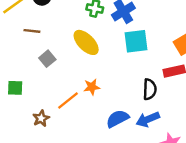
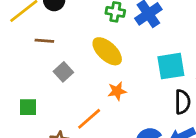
cyan square: (136, 41) -> (171, 66), moved
orange star: (92, 87) -> (117, 91), moved

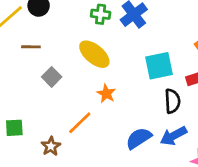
orange star: (117, 91) -> (106, 94), turned -30
green square: (28, 107) -> (14, 128), moved

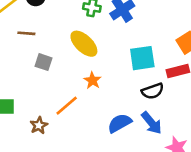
gray square: (52, 77) -> (43, 62), turned -30
black semicircle: (172, 101) -> (153, 91), turned 70
blue arrow: (173, 136) -> (152, 123), turned -105

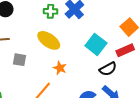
cyan square: (142, 58) -> (96, 44), turned -35

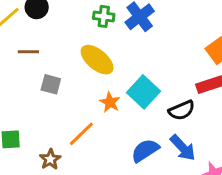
cyan square: (96, 44) -> (143, 92), moved

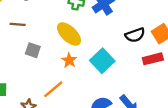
orange star: (110, 102) -> (69, 60), moved
black semicircle: (182, 110) -> (135, 35), moved

